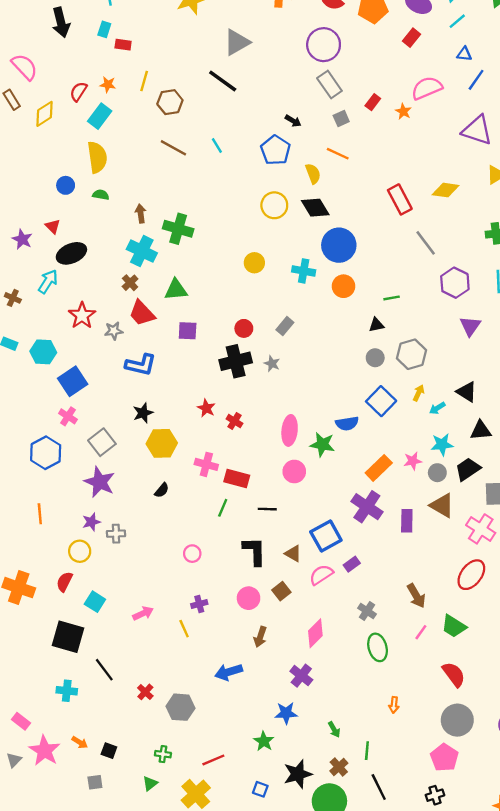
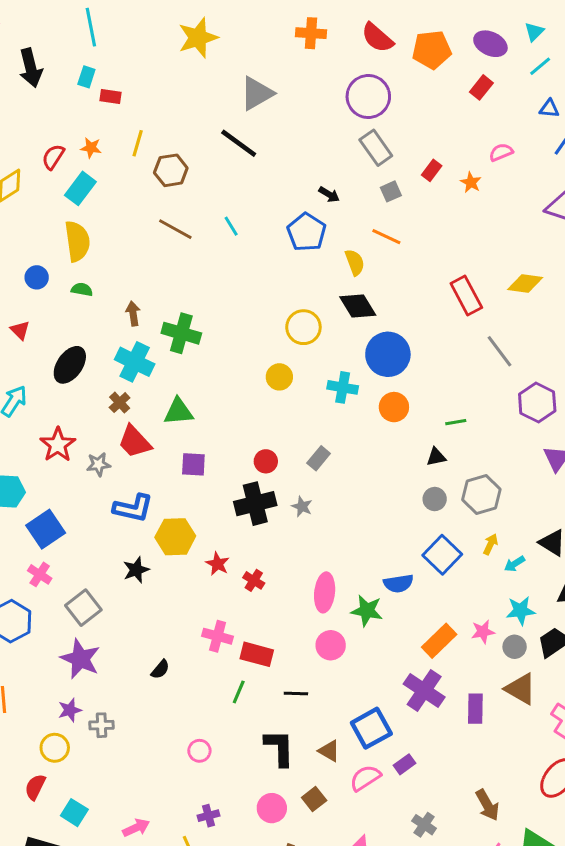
pink semicircle: (427, 88) -> (501, 152), size x0.6
yellow circle: (274, 205) -> (303, 327), moved
black ellipse: (71, 253) -> (70, 365), moved, turned -32
yellow hexagon: (162, 443) -> (175, 537), moved

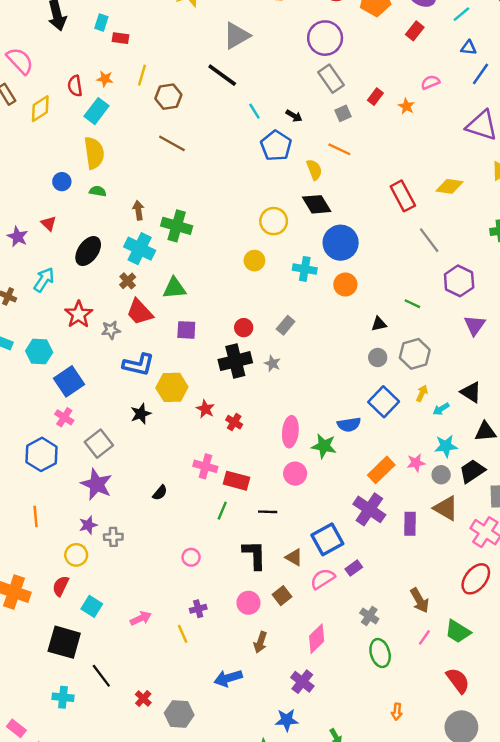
red semicircle: (53, 157) -> (75, 86), turned -42
cyan line: (231, 226) -> (254, 111), moved
green line: (456, 422) -> (412, 304), moved, turned 35

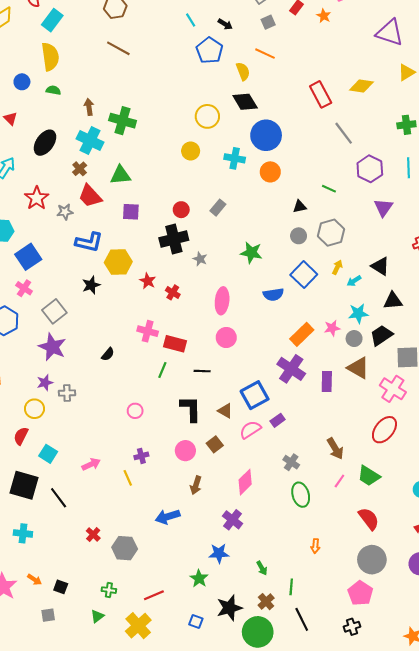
gray star: (272, 363) -> (200, 259), moved
green star: (324, 446) -> (251, 253), moved
black line: (101, 676) -> (59, 498), moved

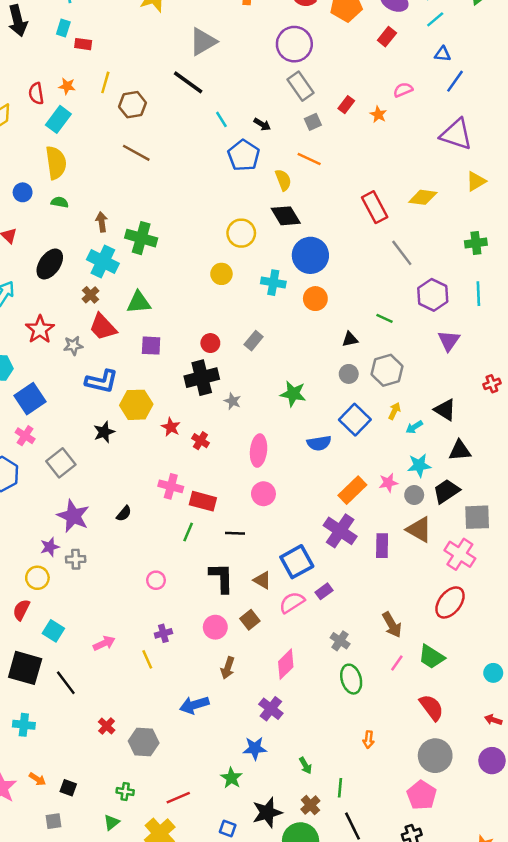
purple star: (52, 347) -> (73, 516), moved

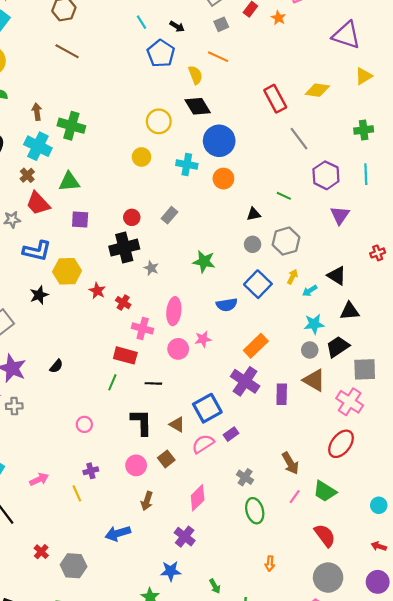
pink star: (388, 483) -> (203, 339), moved
pink cross: (171, 486) -> (143, 328), moved

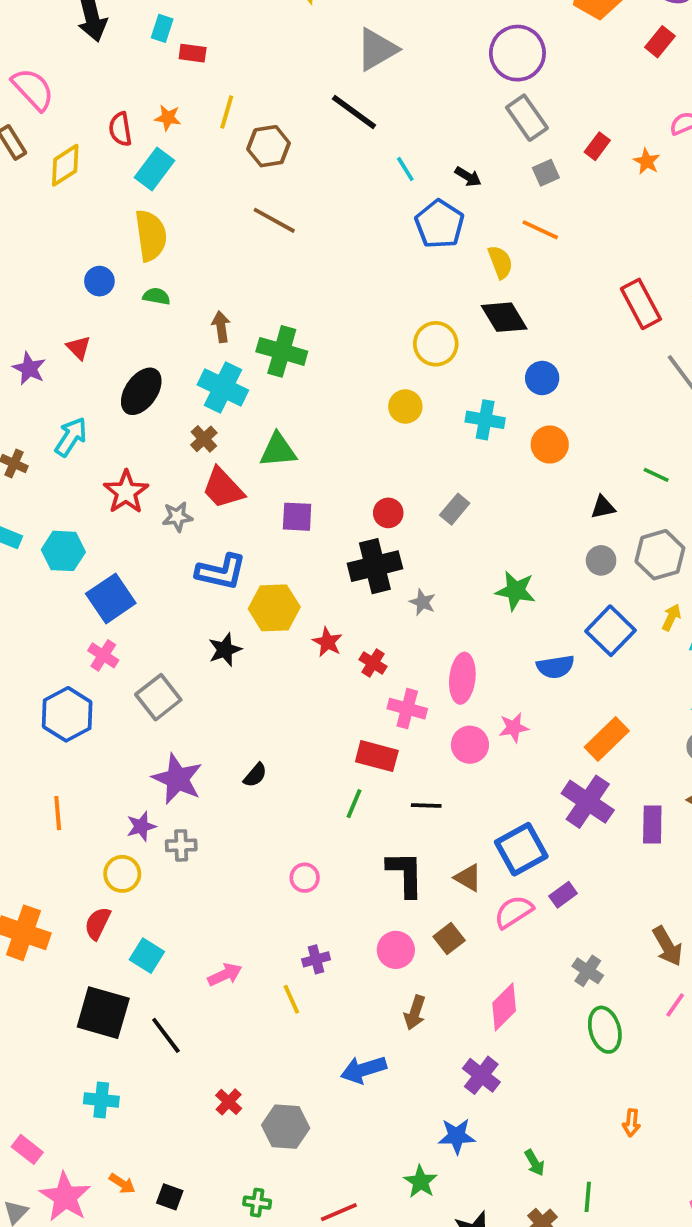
blue circle: (219, 141) -> (542, 378), size x0.6

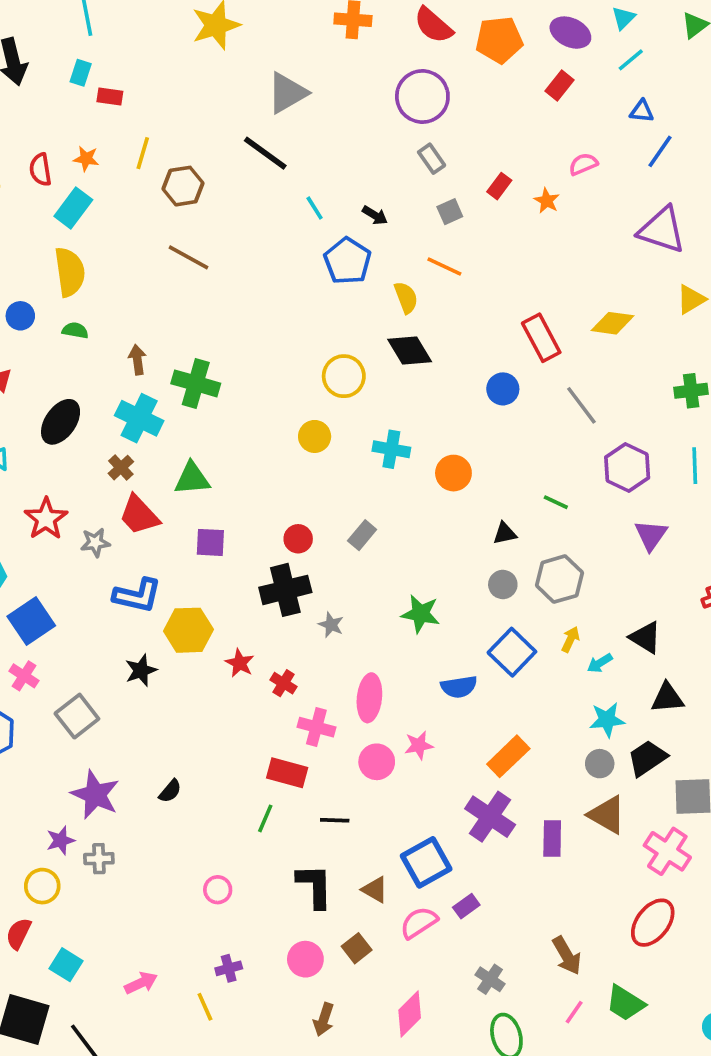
gray rectangle: (527, 118) -> (432, 159), size x0.7
blue circle: (542, 378) -> (503, 389), moved

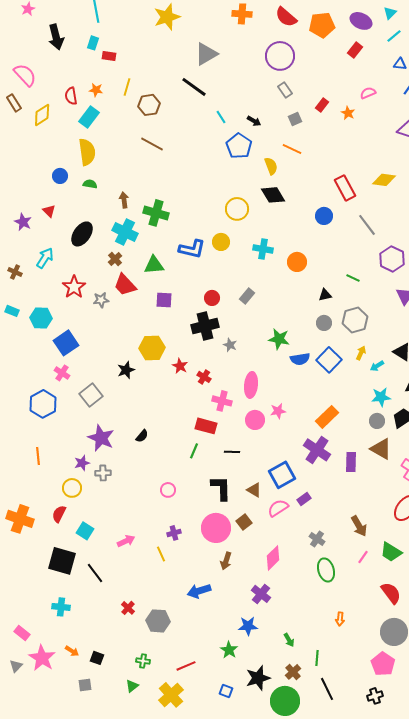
blue L-shape: (137, 595) -> (192, 249), moved
blue semicircle: (459, 687) -> (300, 359), moved
pink circle: (305, 959) -> (216, 528), size x1.5

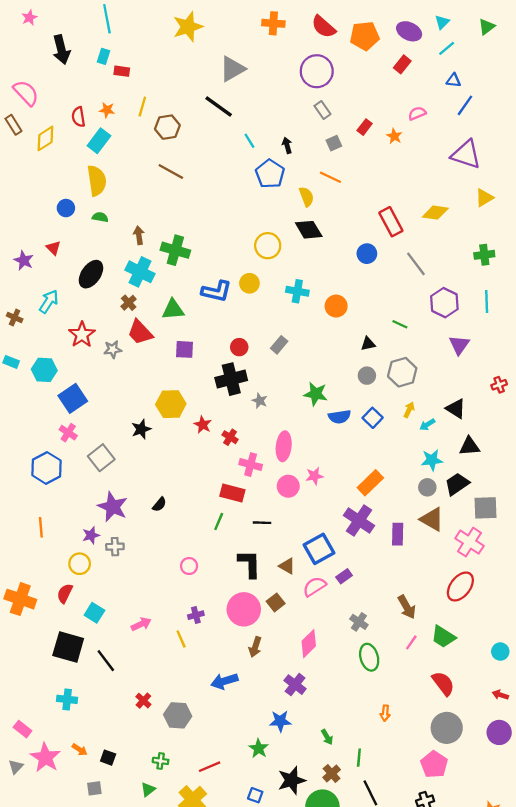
black arrow: (254, 121) -> (287, 145), turned -136
blue square: (329, 360) -> (373, 418), size x0.7

